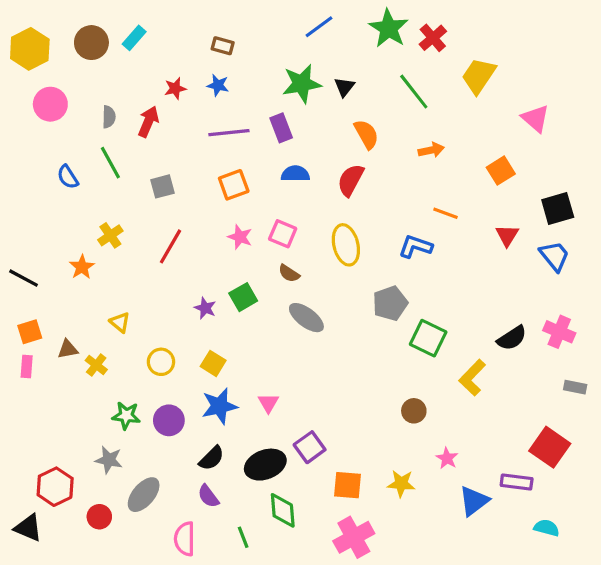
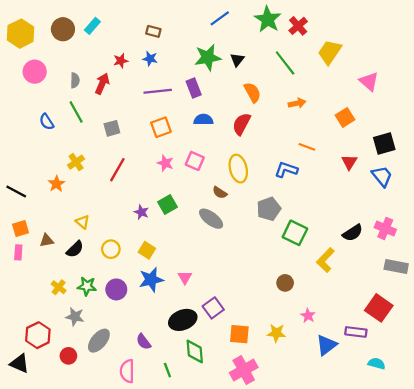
brown semicircle: (289, 273) -> (220, 193), moved
yellow cross: (96, 365) -> (59, 287), moved
gray rectangle: (575, 387) -> (396, 267), size x1.5
black semicircle: (212, 458) -> (75, 249), moved

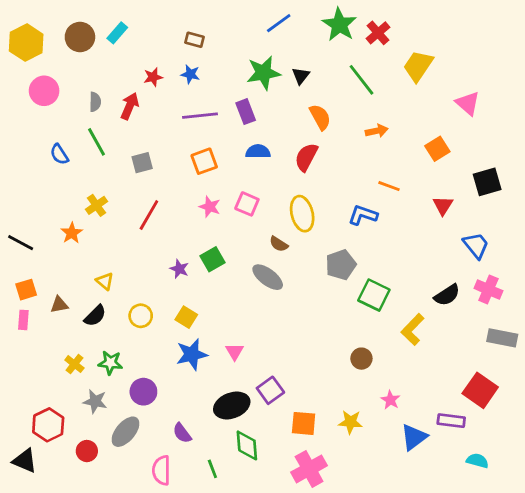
blue trapezoid: (382, 176) -> (476, 245), moved
purple circle: (116, 289) -> (143, 392), moved

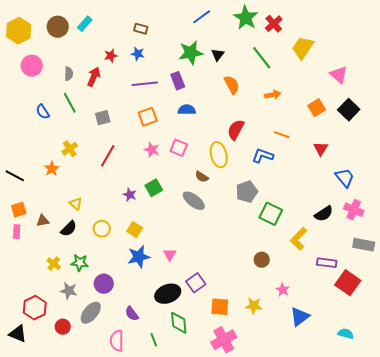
red semicircle: (306, 157) -> (236, 130), moved
black square: (487, 182) -> (349, 110), moved, turned -30
purple rectangle: (451, 421) -> (327, 263), moved

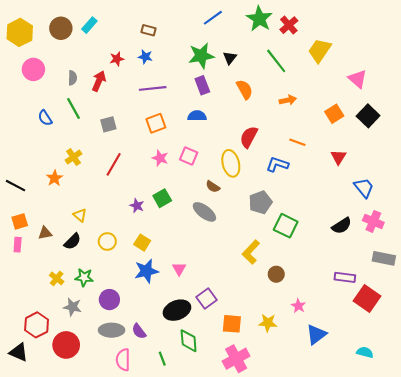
purple rectangle: (178, 81) -> (202, 85), moved
yellow L-shape: (299, 239) -> (251, 252), moved
gray ellipse: (91, 313) -> (112, 330), moved, turned 50
red circle: (63, 327) -> (66, 345), size x1.6

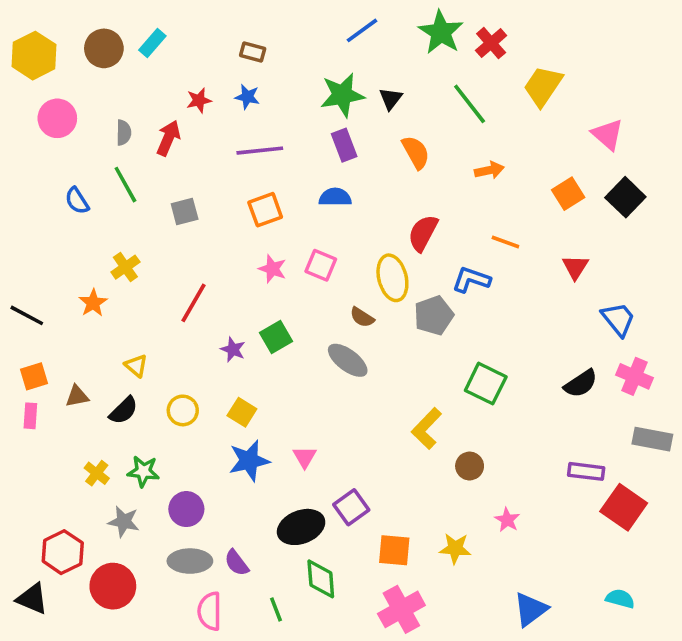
red line: (114, 164) -> (194, 303), moved
gray pentagon: (260, 202) -> (434, 315), moved
blue triangle: (316, 334) -> (530, 609), moved

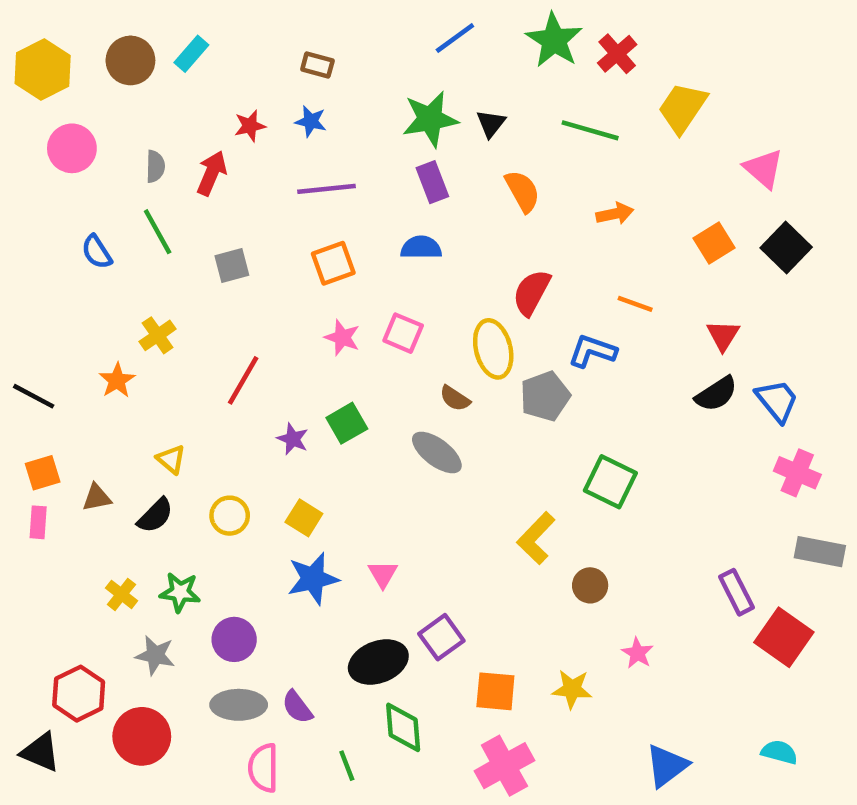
green line: (470, 104) -> (590, 130), turned -36
black semicircle: (581, 384) -> (716, 394), moved
purple rectangle: (586, 471) -> (737, 592), turned 56

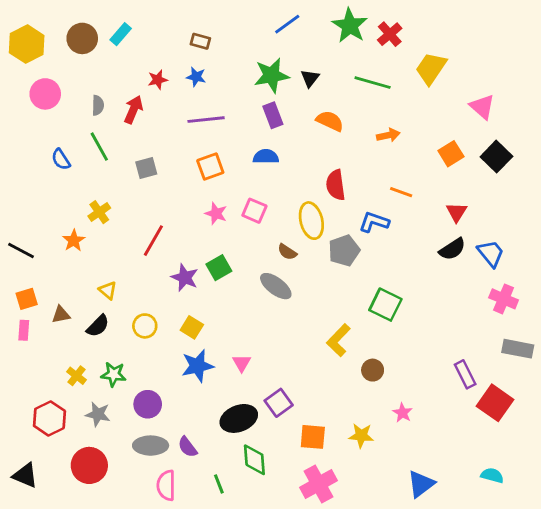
orange semicircle: (522, 191) -> (330, 121), turned -36
red semicircle: (532, 293) -> (336, 185), turned -36
purple star: (293, 439) -> (185, 278), size x1.4
red hexagon: (79, 694) -> (49, 418), moved

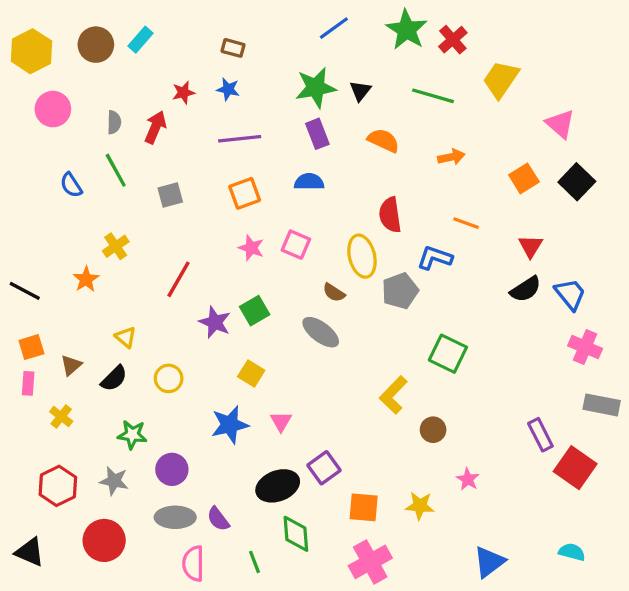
brown triangle: (61, 315) -> (71, 365), turned -30
yellow square: (192, 327) -> (251, 373), moved
yellow cross: (77, 376) -> (61, 416), moved

